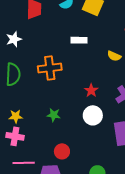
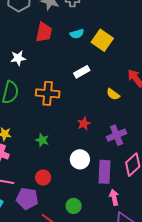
white rectangle: (79, 40) -> (82, 72), turned -42
white circle: (93, 115) -> (80, 159), moved

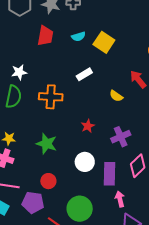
white star: (18, 58) -> (19, 72), moved
green star: (42, 140) -> (47, 144), size x1.5
green circle: (74, 206) -> (80, 209), size x1.6

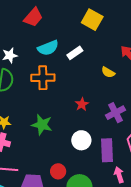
red trapezoid: (45, 36) -> (33, 17), turned 35
cyan semicircle: (78, 36) -> (48, 48), moved, size x1.5
red circle: (48, 181) -> (58, 171), moved

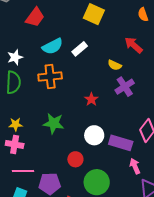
purple cross: (115, 113) -> (125, 87), moved
purple rectangle: (107, 150) -> (121, 143), turned -65
red circle: (58, 171) -> (75, 159), moved

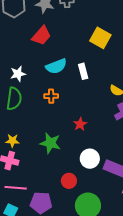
white rectangle: (80, 49) -> (83, 71), turned -70
orange cross: (50, 76) -> (51, 96), size x0.6
red star: (91, 99) -> (80, 124), moved

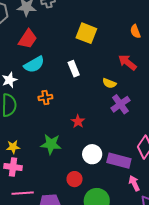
cyan semicircle: (56, 66) -> (34, 64), moved

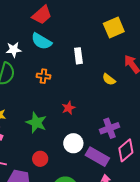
yellow square: (86, 33) -> (114, 27), moved, turned 30
cyan semicircle: (34, 64) -> (41, 41), turned 45
purple cross: (120, 104) -> (109, 128), moved
red circle: (75, 179) -> (40, 159), moved

